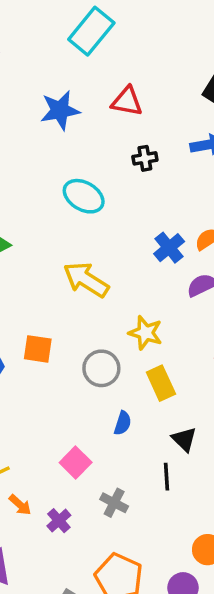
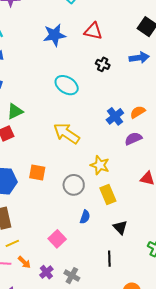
black cross: (145, 158) -> (103, 64), turned 32
black line: (166, 477) -> (109, 259), moved
gray cross: (114, 503) -> (72, 276), moved

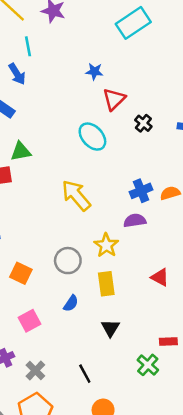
red triangle: (93, 31) -> (114, 99), moved, turned 48
blue star: (54, 35) -> (94, 71), size x0.6
purple semicircle: (133, 139) -> (135, 221), moved
orange square: (37, 173) -> (21, 273), moved
black line: (109, 259) -> (85, 374), moved, turned -42

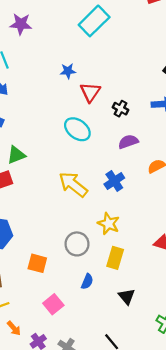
blue cross: (141, 191) -> (114, 181), moved
purple semicircle: (135, 221) -> (128, 142), moved
yellow rectangle: (106, 284) -> (115, 258), turned 35

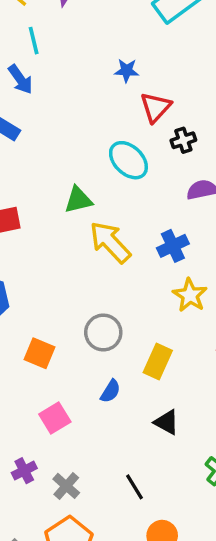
black cross: (120, 109) -> (183, 140), moved, turned 35
green triangle: (16, 155) -> (78, 200), moved
yellow star: (109, 224) -> (190, 295), moved
black triangle: (127, 297) -> (167, 422), turned -30

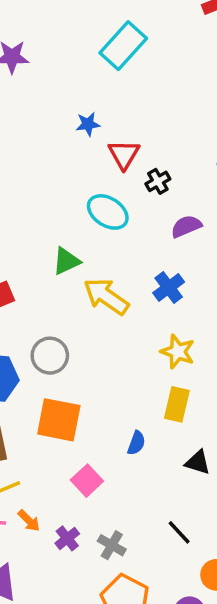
yellow star: (190, 295) -> (178, 352), moved
gray circle: (103, 332) -> (50, 356), moved
orange square: (40, 353) -> (59, 420), size x1.5

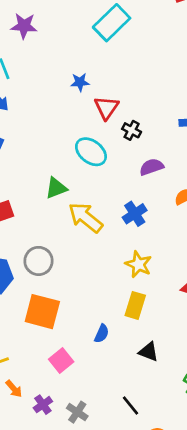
black cross: (158, 181) -> (132, 130), turned -36

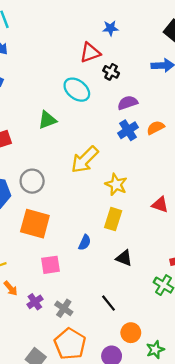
blue star: (80, 82) -> (110, 28), moved
red triangle: (106, 108) -> (90, 53), turned 35
blue cross: (135, 214) -> (128, 130), moved
yellow arrow: (86, 218) -> (85, 160), moved, turned -84
pink square: (61, 360) -> (50, 265), turned 30

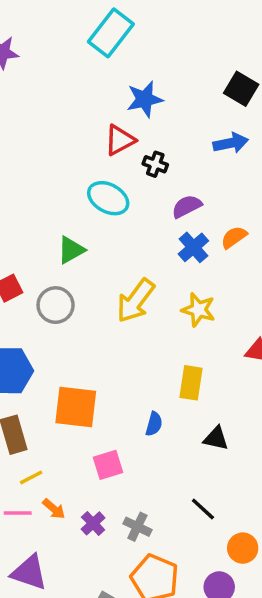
blue star: (110, 28) -> (145, 99), size x1.5
gray circle: (32, 181) -> (56, 305), moved
yellow star: (116, 185) -> (198, 310), moved

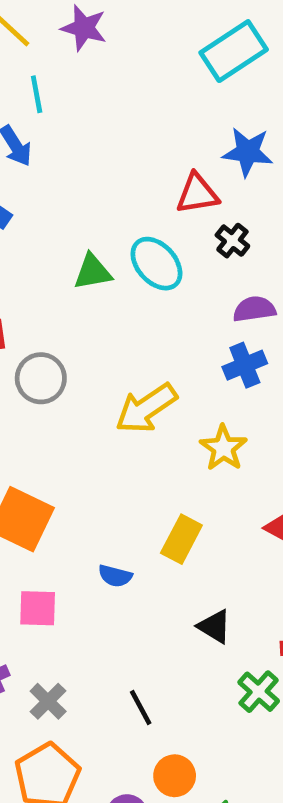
green triangle: (71, 250) -> (93, 272), moved
blue semicircle: (154, 424) -> (115, 576), turned 70
black triangle: (216, 438) -> (215, 626), moved

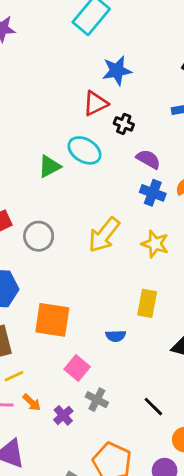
purple semicircle: (254, 309) -> (148, 159), turned 55
blue cross: (245, 365) -> (153, 193), turned -30
pink square: (38, 608) -> (77, 368), turned -35
gray cross: (48, 701) -> (97, 400), moved

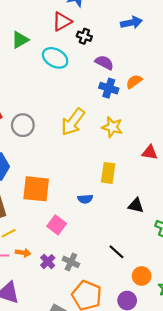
green triangle: (49, 166) -> (20, 40), moved
gray cross: (97, 400) -> (71, 262), moved
orange arrow: (32, 402) -> (23, 253), turned -32

